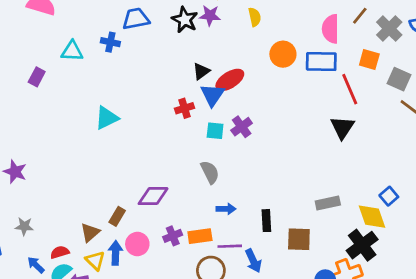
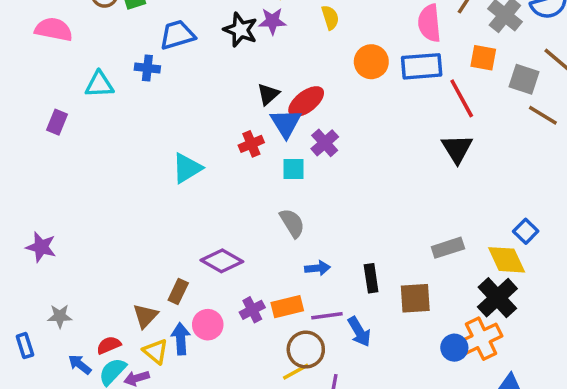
cyan triangle: (107, 118) -> (187, 168), moved
purple cross: (242, 127) -> (325, 143), moved
purple diamond: (153, 196) -> (222, 261), turned 36

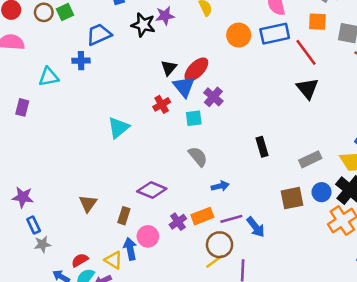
black rectangle: (371, 278) -> (262, 147), moved
brown triangle: (145, 316) -> (88, 203), moved
blue rectangle: (25, 346) -> (34, 225), moved
blue circle: (454, 348) -> (322, 192), moved

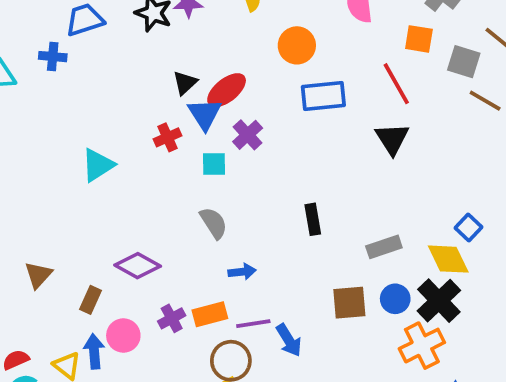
blue rectangle: (275, 34) -> (323, 96), moved

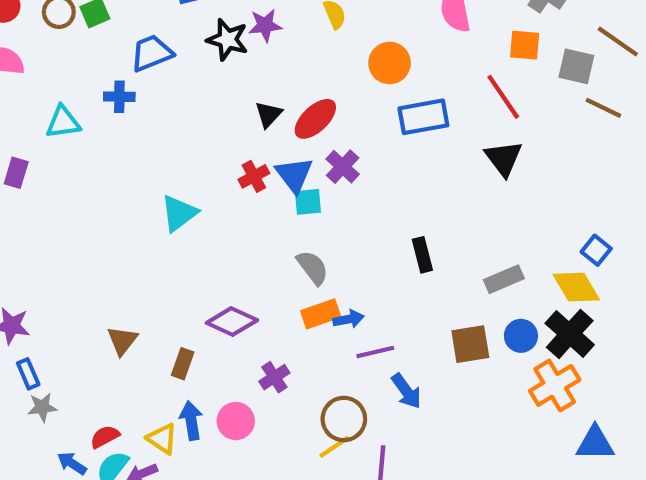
blue triangle: (205, 114) -> (294, 175), moved
orange rectangle: (210, 314) -> (321, 314), moved
purple line: (253, 324) -> (375, 352), moved
pink circle: (123, 335) -> (236, 421), moved

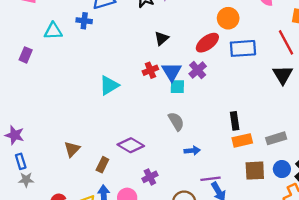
red ellipse: (315, 119) -> (207, 43), moved
orange rectangle: (321, 314) -> (242, 140), moved
purple line: (375, 352) -> (210, 179), moved

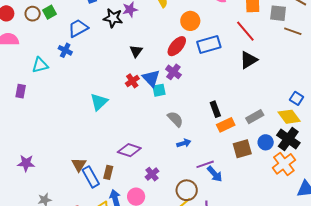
blue cross: (84, 21) -> (65, 50), turned 32
black triangle: (283, 75) -> (249, 60), turned 42
gray semicircle: (176, 121) -> (175, 119), moved
blue rectangle: (21, 161) -> (91, 177), moved, size x1.5

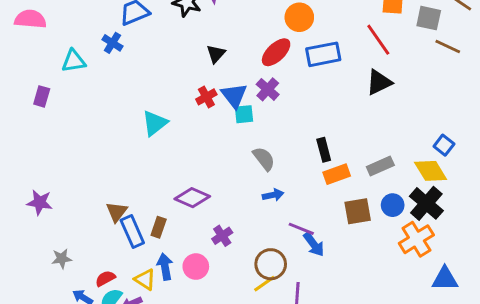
purple line: (205, 164) -> (301, 229), turned 36

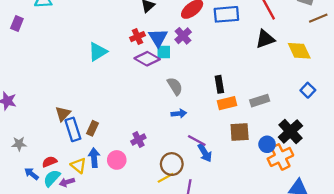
brown line: (448, 46) -> (318, 18), turned -54
yellow diamond: (431, 171) -> (299, 51), moved
purple diamond: (192, 198) -> (147, 59), moved
blue circle: (393, 205) -> (267, 144), moved

